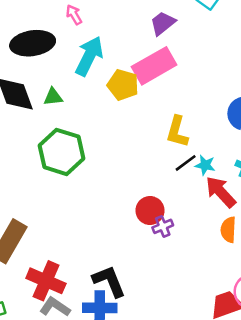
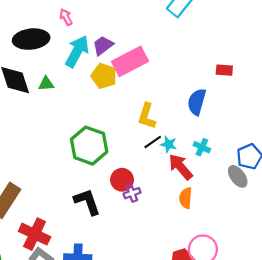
purple trapezoid: (163, 23) -> (103, 45), moved
green hexagon: (61, 152) -> (89, 146), moved
black L-shape: (109, 281) -> (87, 202), moved

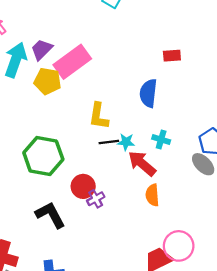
black line: (153, 142) -> (109, 142), turned 36

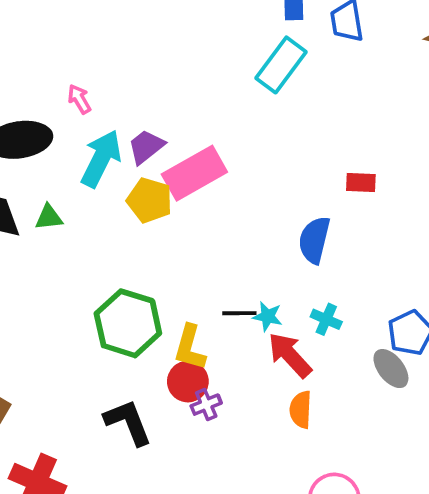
yellow L-shape: (99, 116) -> (190, 348), moved

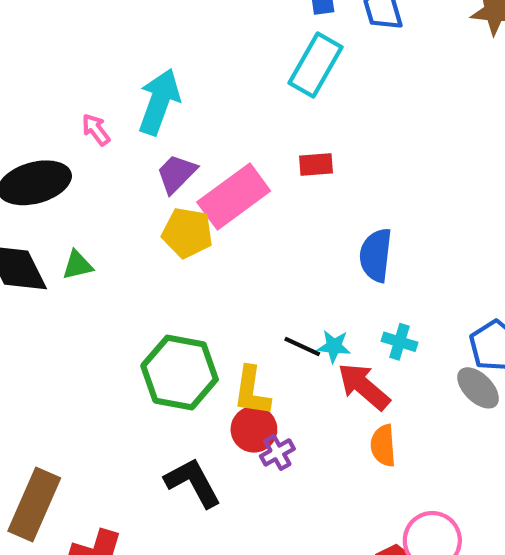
cyan arrow: (101, 159) -> (159, 102), moved
red rectangle: (361, 182) -> (316, 164), moved
black line: (239, 313) -> (302, 347), turned 32

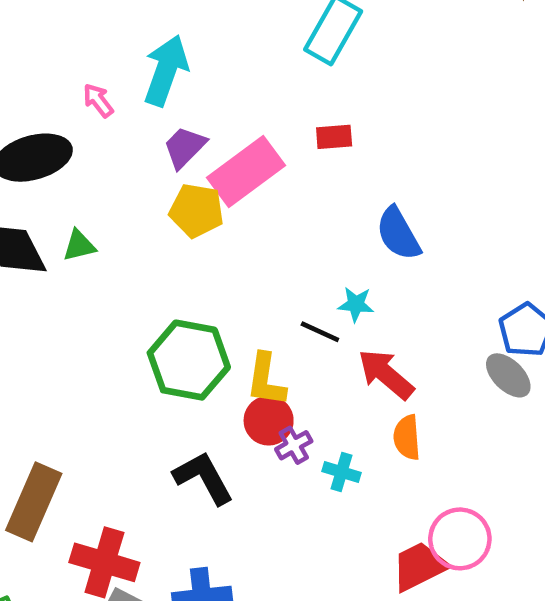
blue semicircle: (376, 255) -> (398, 234), turned -36
cyan cross: (400, 342) -> (342, 472), moved
cyan star: (334, 346) -> (356, 304), moved

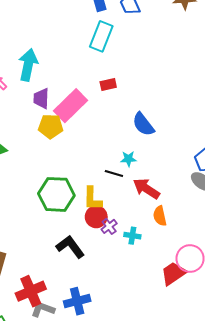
purple trapezoid: (185, 147) -> (41, 98), turned -35
red cross: (104, 562) -> (31, 291), turned -32

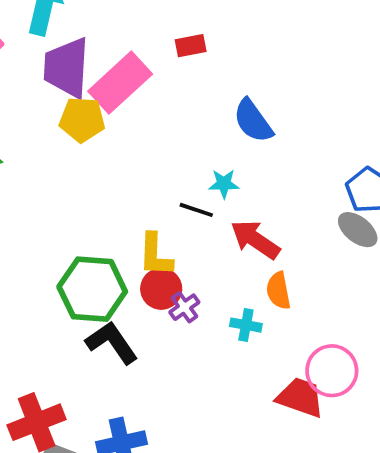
purple trapezoid: (41, 98) -> (67, 68), size x1.6
green hexagon: (56, 194) -> (92, 289), moved
cyan cross: (132, 236) -> (246, 325), moved
red trapezoid: (173, 273) -> (300, 397), turned 52

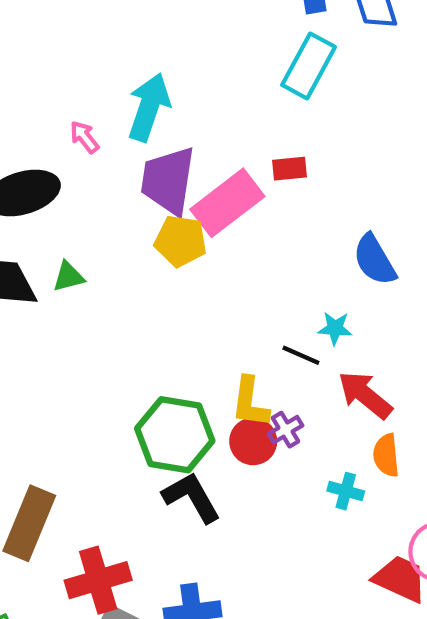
red rectangle: (191, 46) -> (290, 169), moved
purple cross: (184, 307) -> (285, 430), moved

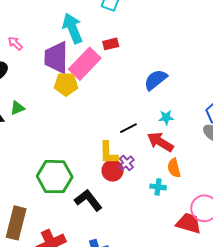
cyan arrow: (149, 107) -> (72, 28), moved, turned -32
blue semicircle: (375, 260) -> (156, 80), turned 90
cyan star: (335, 328) -> (166, 118), moved
black line: (301, 355) -> (128, 128), turned -42
green hexagon: (175, 435) -> (55, 177), moved

